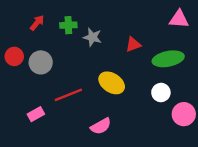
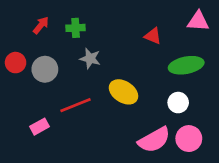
gray star: (92, 37) -> (90, 59), moved
red triangle: (133, 44) -> (153, 36), moved, turned 42
pink circle: (184, 114) -> (189, 139), moved
pink semicircle: (101, 126) -> (154, 140), moved, size x1.4

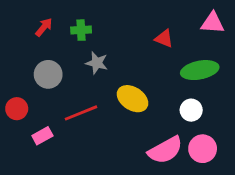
red circle: (16, 63) -> (17, 109), moved

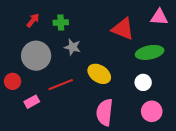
red triangle: (164, 39) -> (123, 29), size x1.6
gray circle: (48, 74) -> (36, 56), size x1.4
pink semicircle: (165, 150) -> (105, 112), moved, turned 125

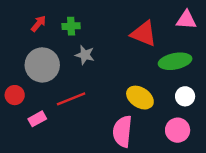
yellow ellipse: (99, 74) -> (140, 98), moved
white circle: (143, 82) -> (185, 96), moved

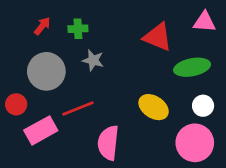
pink rectangle: (37, 119) -> (41, 130), size x1.6
pink circle: (178, 130) -> (195, 143), size x1.4
pink semicircle: (122, 131) -> (108, 143), moved

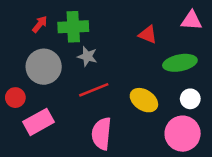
green cross: (78, 29) -> (73, 27), size x1.6
red triangle: (158, 37) -> (148, 35), size x0.7
red line: (78, 108) -> (94, 90), moved

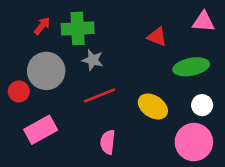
red circle: (15, 98) -> (19, 91), moved
pink semicircle: (101, 134) -> (108, 142), size x0.7

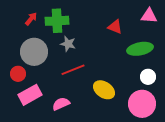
red circle: (19, 91) -> (18, 74), moved
yellow ellipse: (153, 106) -> (104, 90), moved
pink semicircle: (108, 142) -> (61, 104), moved, turned 60

